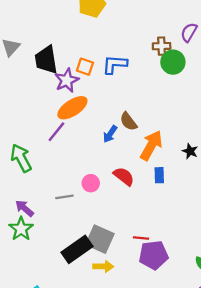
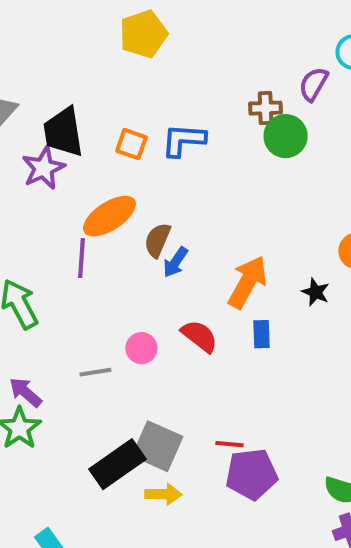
purple star: (67, 80) -> (43, 168), moved
brown semicircle: (128, 121) -> (157, 240), moved, turned 60
purple line: (56, 132) -> (81, 258), turned -35

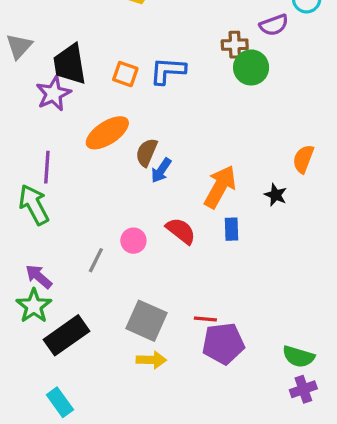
purple semicircle: (314, 84) -> (274, 25), turned -140
purple line: (81, 258) -> (47, 167), moved
gray line: (95, 372) -> (96, 260), turned -55
black rectangle: (117, 464) -> (66, 335), moved

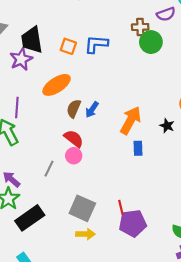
brown semicircle: (147, 152) -> (74, 109), moved
red semicircle: (181, 231) -> (74, 139), moved
red line: (205, 319) -> (121, 207), turned 72

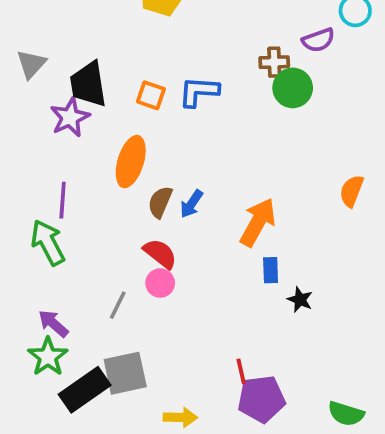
orange ellipse: (57, 85) -> (131, 162), turned -40
black star: (167, 126) -> (300, 300), moved
gray square: (82, 208) -> (125, 373), moved, turned -36

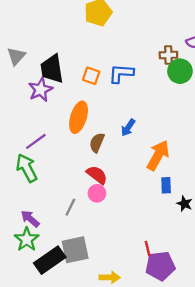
purple line: (63, 200) -> (36, 141), turned 50
blue arrow: (191, 204) -> (128, 128), moved

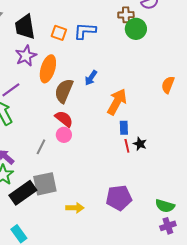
purple star: (40, 90) -> (26, 56), moved
brown semicircle: (97, 143) -> (64, 91), size x1.4
red line: (148, 249) -> (127, 146), moved

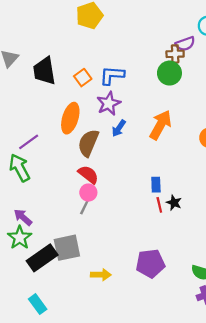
brown cross: (126, 15) -> (175, 54), moved
orange square: (59, 33) -> (83, 78), turned 35
purple star: (26, 56) -> (109, 103), moved
orange arrow: (117, 102) -> (160, 125), moved
gray line: (41, 147) -> (85, 206), moved

